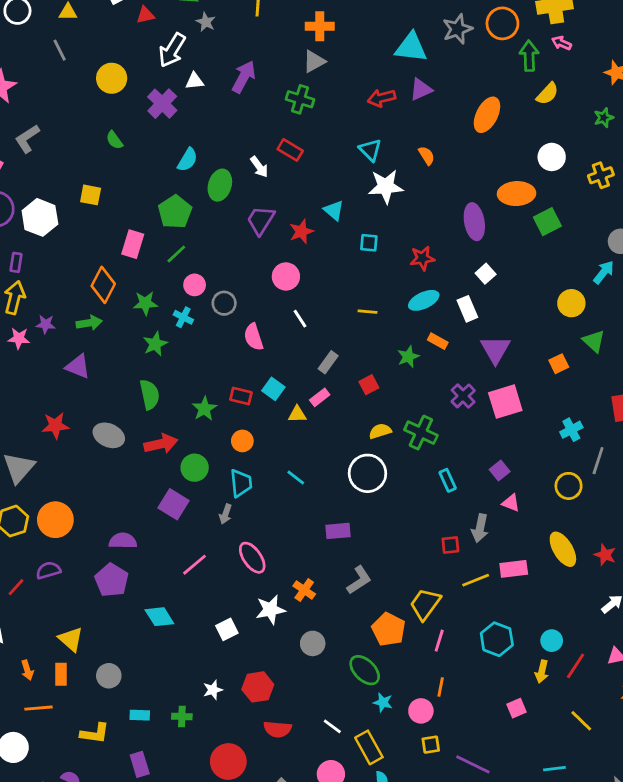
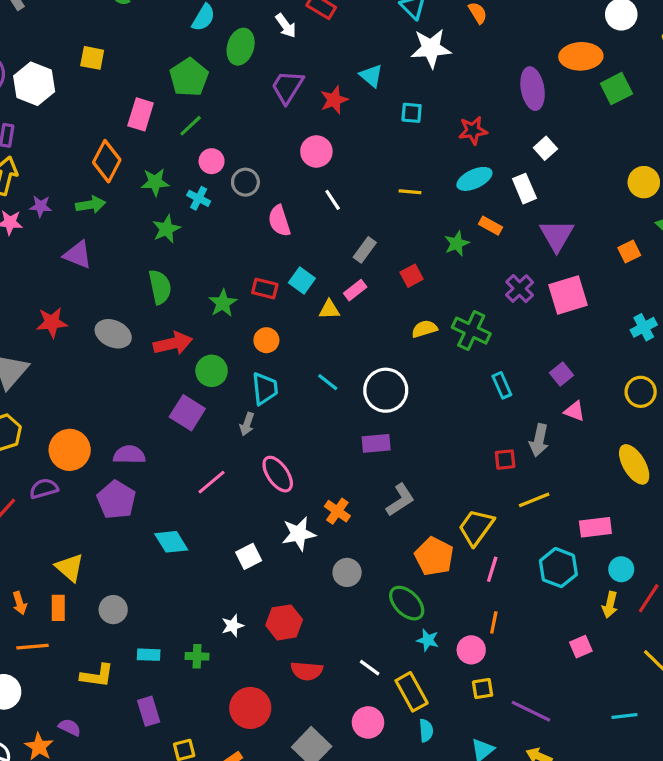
white circle: (367, 473) -> (386, 390), moved
orange circle: (55, 520) -> (70, 450), moved
pink rectangle: (514, 569) -> (595, 527), moved

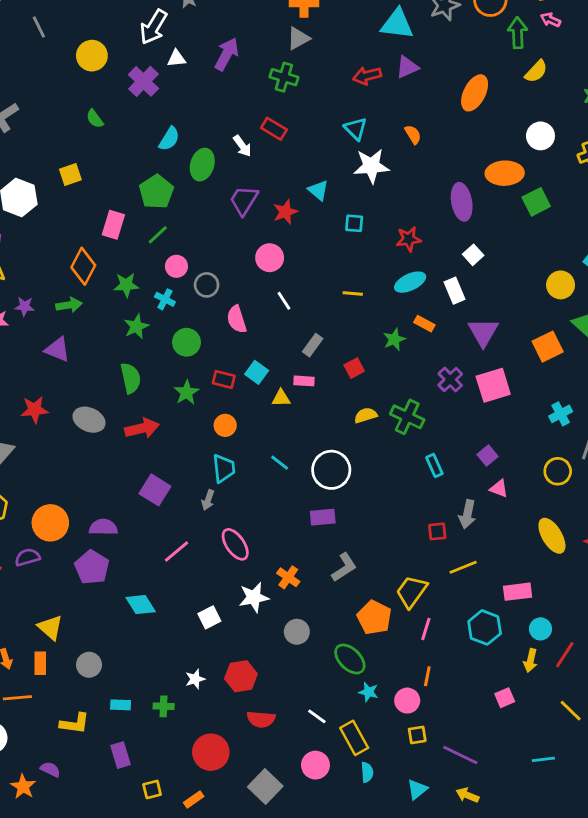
yellow square: (92, 58) -> (70, 175), turned -30
orange square: (629, 251) -> (548, 347), size x1.5
pink rectangle: (355, 290) -> (304, 381), turned 42
green circle: (212, 371) -> (186, 342), moved

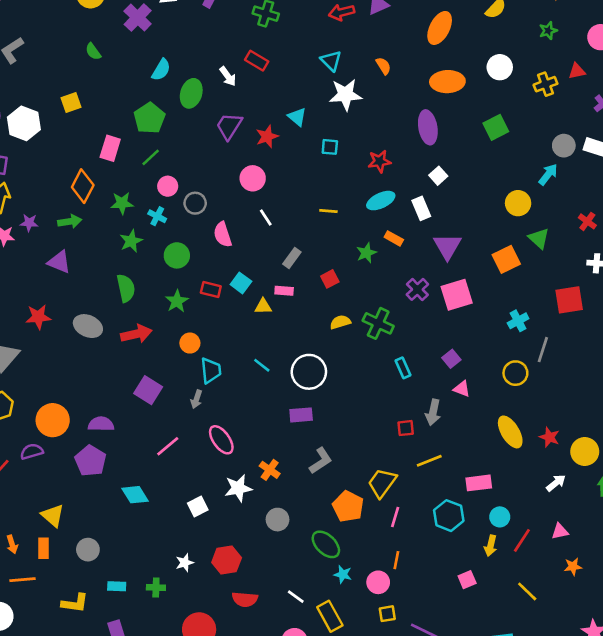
orange ellipse: (505, 173) -> (447, 82), moved
orange circle: (225, 425) -> (190, 343), moved

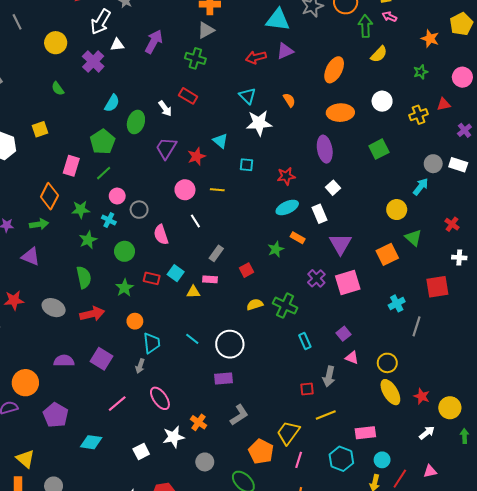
yellow line: (328, 211) -> (217, 190), moved
yellow circle: (515, 373) -> (387, 363), moved
purple semicircle: (101, 424) -> (64, 361), moved
cyan diamond: (135, 495) -> (91, 442), turned -50

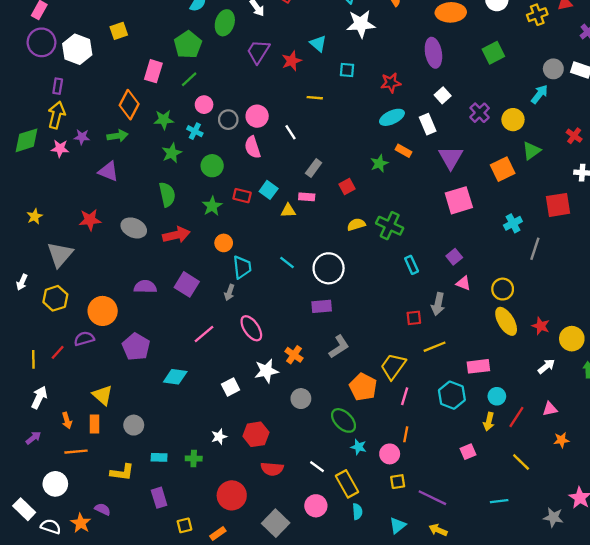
pink circle: (185, 190) -> (257, 116), moved
green triangle: (413, 238) -> (531, 151), turned 42
purple cross: (316, 278) -> (480, 113), moved

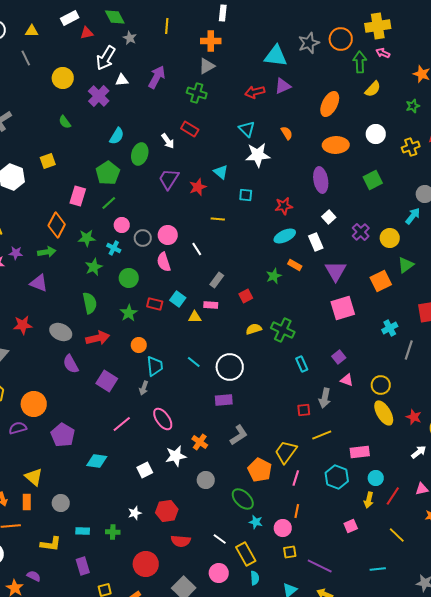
purple semicircle: (145, 287) -> (71, 364), moved, turned -120

